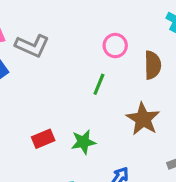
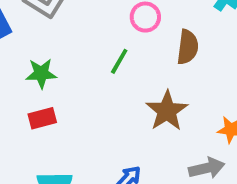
green star: (83, 142) -> (41, 73), moved

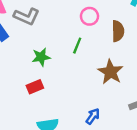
green star: (41, 73) -> (41, 57), moved

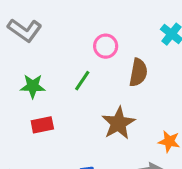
red rectangle: (35, 87) -> (42, 125), moved

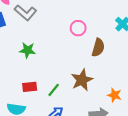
green line: (82, 81) -> (54, 90), moved
red rectangle: (42, 125) -> (30, 87), moved

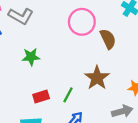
pink circle: (78, 28) -> (82, 22), size x1.5
brown semicircle: (98, 48) -> (108, 39), turned -30

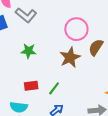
brown semicircle: (108, 39) -> (96, 47), turned -132
brown star: (97, 78) -> (70, 57), moved

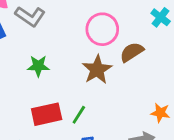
brown semicircle: (96, 47) -> (132, 52), turned 30
red rectangle: (31, 86) -> (47, 114), size x1.5

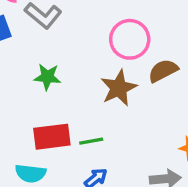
green line: (79, 115) -> (91, 141), turned 42

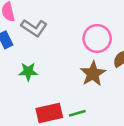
green star: (47, 77) -> (28, 72), moved

